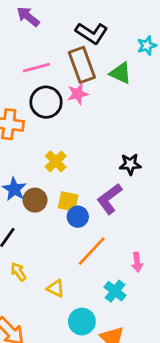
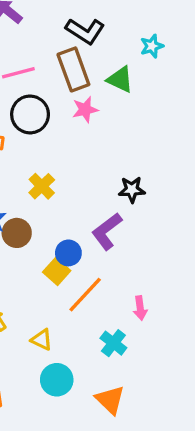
pink star: (78, 94) -> (85, 109), moved
yellow square: (68, 201) -> (57, 271), moved, turned 30
cyan circle: (82, 322) -> (57, 380), moved

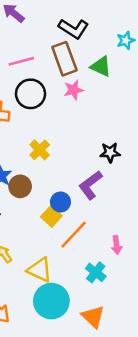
yellow triangle: (42, 340) -> (40, 270), size x1.5
cyan circle: (57, 380) -> (51, 301), size x1.4

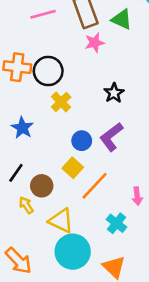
black circle: (31, 94) -> (48, 71), moved
black star: (110, 152) -> (114, 93), moved, turned -30
brown circle: (20, 186) -> (42, 186), moved
blue circle: (61, 202) -> (82, 141), moved

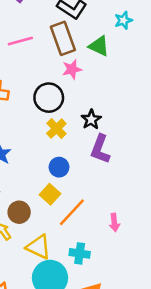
black circle: (48, 71) -> (49, 98), moved
yellow cross: (61, 102) -> (56, 129), moved
purple L-shape: (111, 137) -> (100, 149), moved, turned -32
cyan cross: (117, 223) -> (80, 253), moved, turned -30

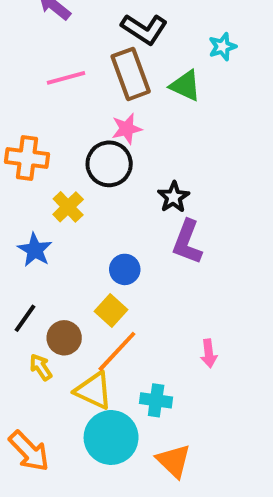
pink star: (72, 69) -> (127, 129), moved
yellow cross: (56, 129) -> (68, 207), moved
orange line: (72, 212) -> (117, 351), moved

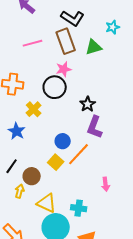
green triangle: (185, 86) -> (94, 47), turned -42
orange line: (117, 351) -> (79, 154), moved
yellow arrow: (41, 367) -> (20, 191), turned 48

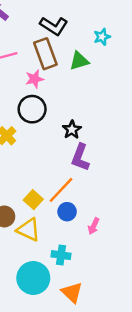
pink star: (64, 69) -> (34, 79), moved
blue circle: (63, 141) -> (67, 212), moved
pink arrow: (106, 184) -> (94, 226), turned 32
yellow triangle: (47, 203) -> (28, 230), moved

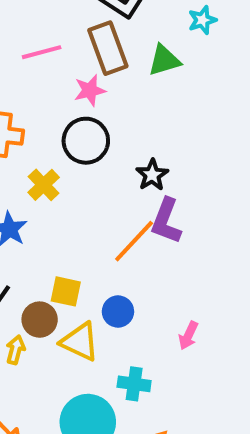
orange line: (61, 190) -> (134, 241), moved
yellow square: (33, 200) -> (66, 291), moved, turned -30
blue circle: (67, 212) -> (118, 312), moved

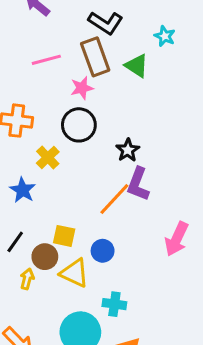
cyan star: (202, 20) -> (165, 36), turned -30
green triangle: (164, 60) -> (137, 66), turned 50
pink arrow: (188, 336) -> (177, 239), moved, size x1.6

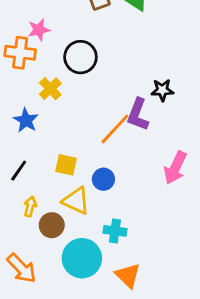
pink star: (82, 88) -> (39, 30), moved
black star: (128, 150) -> (162, 90), moved, turned 30
brown circle: (45, 257) -> (52, 225), moved

